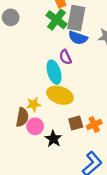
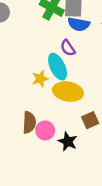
yellow star: (33, 104) -> (40, 79), moved

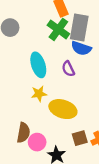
cyan ellipse: (58, 67) -> (38, 65), moved

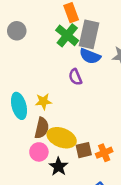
cyan ellipse: (38, 65) -> (19, 106), moved
yellow ellipse: (63, 109) -> (62, 138), moved
brown semicircle: (23, 133) -> (42, 128), moved

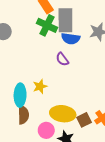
cyan ellipse: (19, 106) -> (20, 95), turned 30
brown semicircle: (42, 128) -> (23, 115), moved

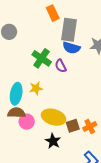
green cross: (47, 25) -> (42, 58), moved
brown semicircle: (23, 115) -> (16, 113), turned -96
pink circle: (46, 130) -> (27, 122), moved

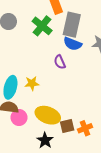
green cross: (42, 58) -> (42, 26), moved

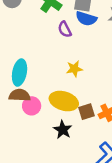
purple semicircle: (60, 62) -> (65, 29), moved
yellow star: (32, 83) -> (74, 69), moved

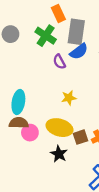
blue semicircle: (86, 19) -> (79, 51), turned -54

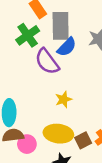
green cross: (46, 36) -> (28, 35), turned 30
purple semicircle: (59, 62) -> (47, 62), size x1.6

